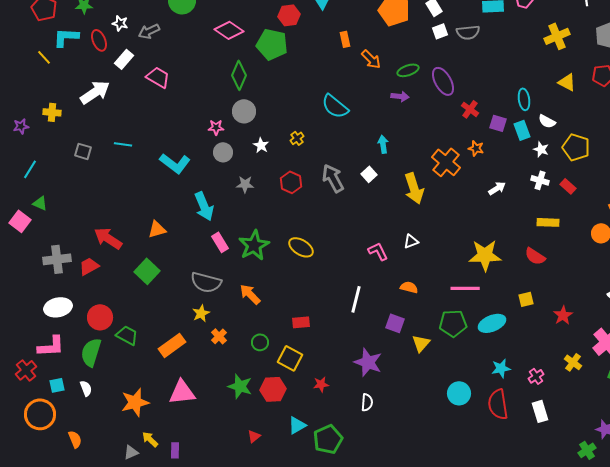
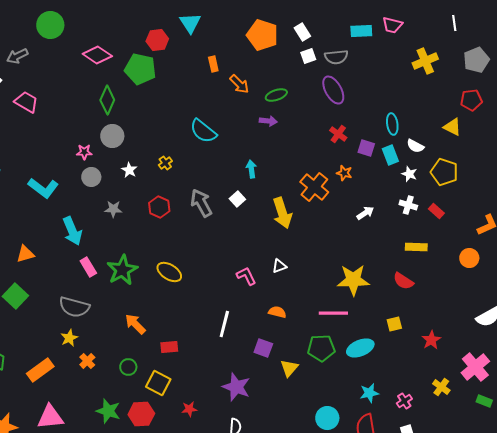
purple ellipse: (443, 81) -> (333, 90), moved
yellow triangle: (567, 82) -> (452, 127), moved
orange arrow: (250, 294) -> (135, 324), moved

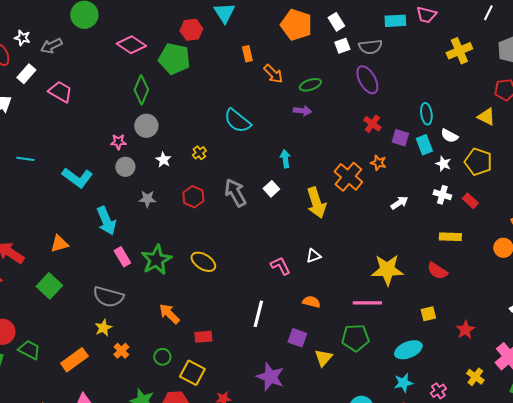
white line: (454, 23) -> (488, 13), turned 35
cyan ellipse: (360, 348) -> (408, 350), moved

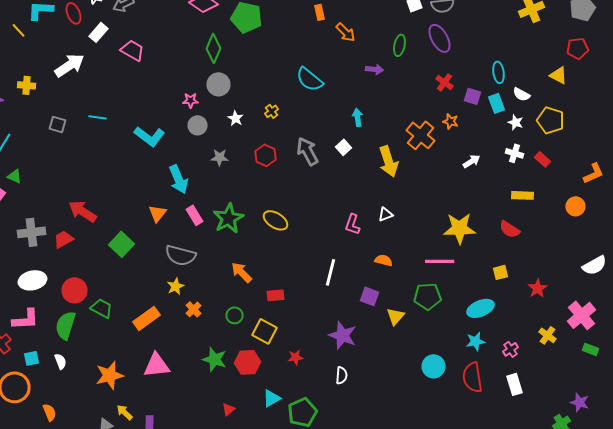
green ellipse: (310, 85) -> (400, 45), moved, turned -60
orange triangle: (59, 244) -> (158, 213), moved, turned -36
pink L-shape: (280, 266) -> (352, 224), turned -135

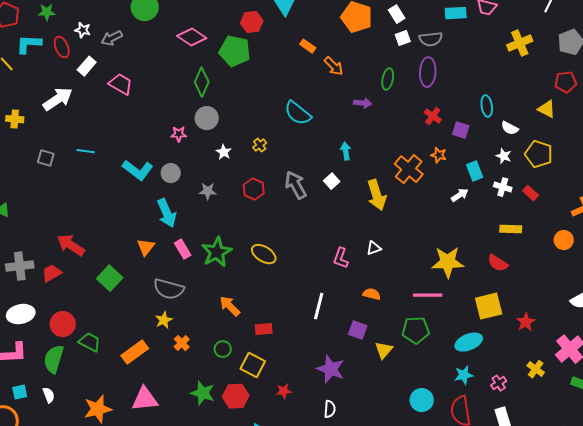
orange rectangle: (320, 12) -> (308, 46), turned -42
purple ellipse: (440, 38) -> (428, 72), turned 32
cyan rectangle: (496, 103) -> (475, 171), moved
gray circle: (198, 125) -> (171, 173), moved
yellow square: (500, 272) -> (489, 306), size x1.8

